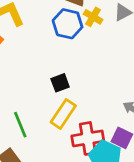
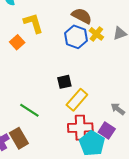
yellow rectangle: (63, 114) -> (77, 100), moved
green line: (20, 125) -> (29, 110), turned -42

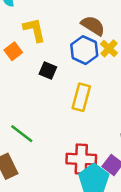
black square: (64, 82) -> (48, 70), moved, turned 32
yellow rectangle: (77, 100) -> (81, 97), moved, turned -30

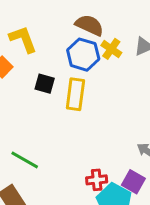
yellow rectangle: (81, 97) -> (75, 94), moved
red cross: (81, 159) -> (97, 180), size x0.6

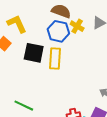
black square: (45, 84) -> (34, 53), size x1.5

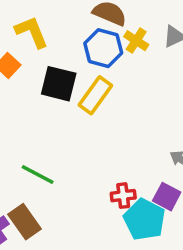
yellow rectangle: (55, 59) -> (95, 95), turned 30

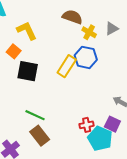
blue hexagon: (103, 48) -> (86, 57), moved
black square: (59, 84) -> (28, 71), moved
brown rectangle: (25, 222) -> (40, 136), moved

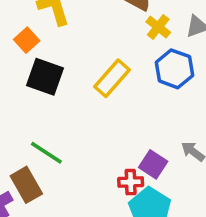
blue hexagon: (86, 57) -> (174, 69), moved
purple square: (112, 124) -> (153, 164), moved
brown rectangle: (40, 136) -> (26, 185), moved

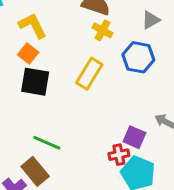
yellow cross: (158, 27) -> (103, 30), moved
orange square: (27, 40) -> (28, 53), moved

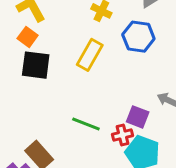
green line: (47, 143) -> (86, 124), moved

